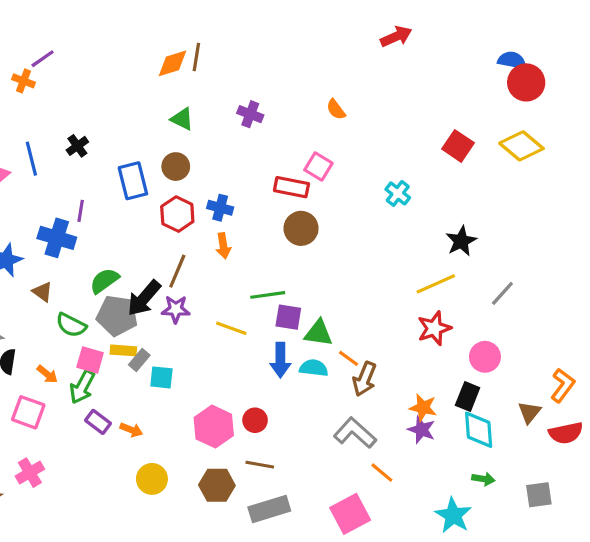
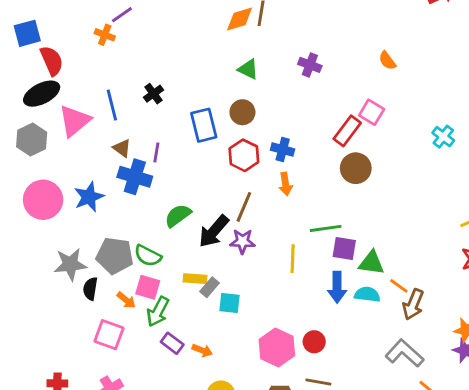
red rectangle: (291, 187) -> (347, 131), turned -64
brown triangle: (43, 292) -> (122, 148), moved
gray pentagon: (117, 316) -> (115, 256), moved
yellow line: (231, 328) -> (293, 259), turned 72
pink square: (90, 360) -> (148, 287), moved

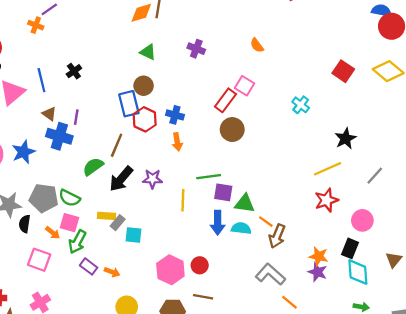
blue rectangle: (204, 125) -> (129, 104), moved
brown line: (244, 207) -> (117, 145), moved
purple star: (242, 241) -> (153, 179), moved

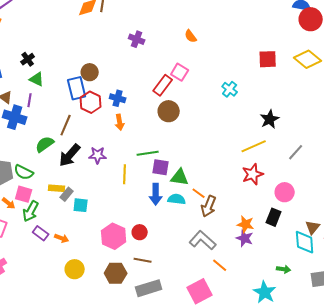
green triangle: (148, 52) -> (37, 79), moved
red square: (343, 71) -> (268, 59), turned -36
cyan diamond: (358, 272) -> (305, 242), moved

